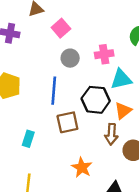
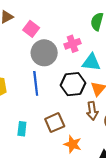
gray circle: (70, 58) -> (44, 53), size x1.6
cyan triangle: (121, 79) -> (91, 62), turned 30
brown square: (67, 122) -> (55, 123), moved

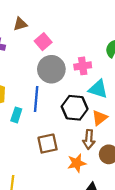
cyan rectangle: (22, 129) -> (16, 115), moved
orange star: (73, 144) -> (77, 163), moved, turned 30

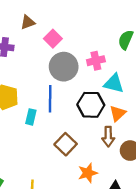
brown square: (48, 144) -> (66, 144), turned -30
orange star: (77, 163) -> (88, 173), moved

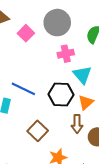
gray circle: (64, 67) -> (57, 23), moved
cyan triangle: (114, 83) -> (82, 75), turned 36
blue line: (50, 99) -> (23, 89), turned -65

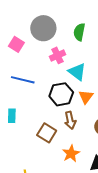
blue line: (23, 89) -> (23, 80), moved
brown arrow: (77, 124) -> (70, 120), moved

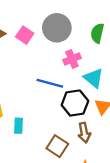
pink square: (16, 44) -> (25, 35), moved
blue line: (23, 80) -> (50, 83), moved

